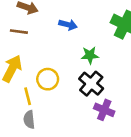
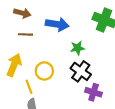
blue arrow: (68, 25) -> (57, 24), size x1.5
brown line: (19, 32) -> (25, 34), moved

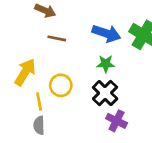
blue arrow: (57, 24) -> (106, 33), moved
brown line: (25, 34) -> (57, 38), moved

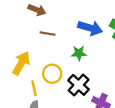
green star: (106, 64) -> (79, 53), moved
black cross: (105, 93) -> (79, 85), moved

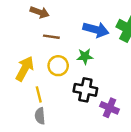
yellow circle: (52, 74) -> (58, 66), moved
black cross: (79, 85) -> (85, 90), turned -30

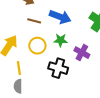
blue arrow: (96, 30) -> (60, 17), moved
purple cross: (110, 108) -> (82, 53), moved

